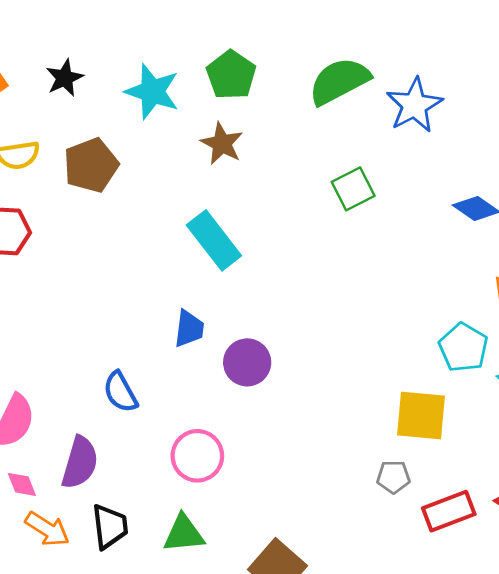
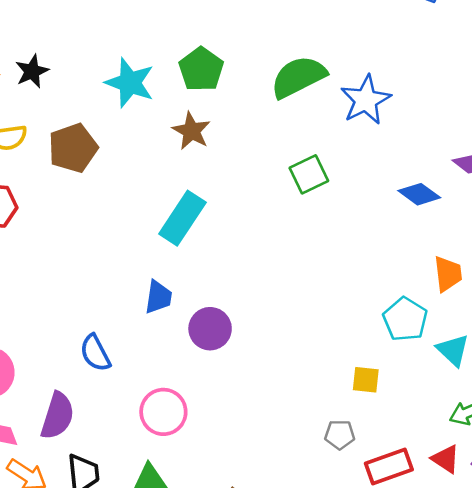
black star: (65, 78) -> (32, 71), moved
cyan rectangle: (214, 240) -> (182, 218), turned 70
yellow square: (421, 415) -> (366, 380), size x0.6

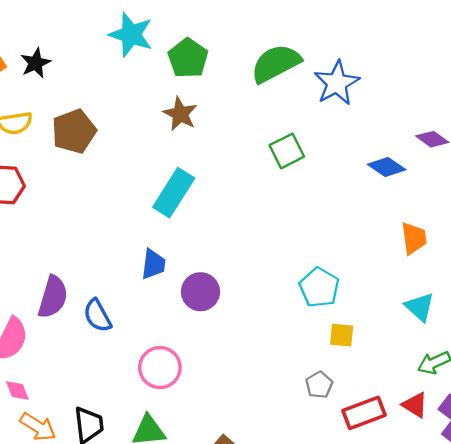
cyan star: (130, 83) -> (131, 35), moved
cyan pentagon: (405, 319) -> (319, 287), moved
purple semicircle: (57, 416) -> (53, 297), moved
gray pentagon: (340, 435) -> (319, 385), turned -30

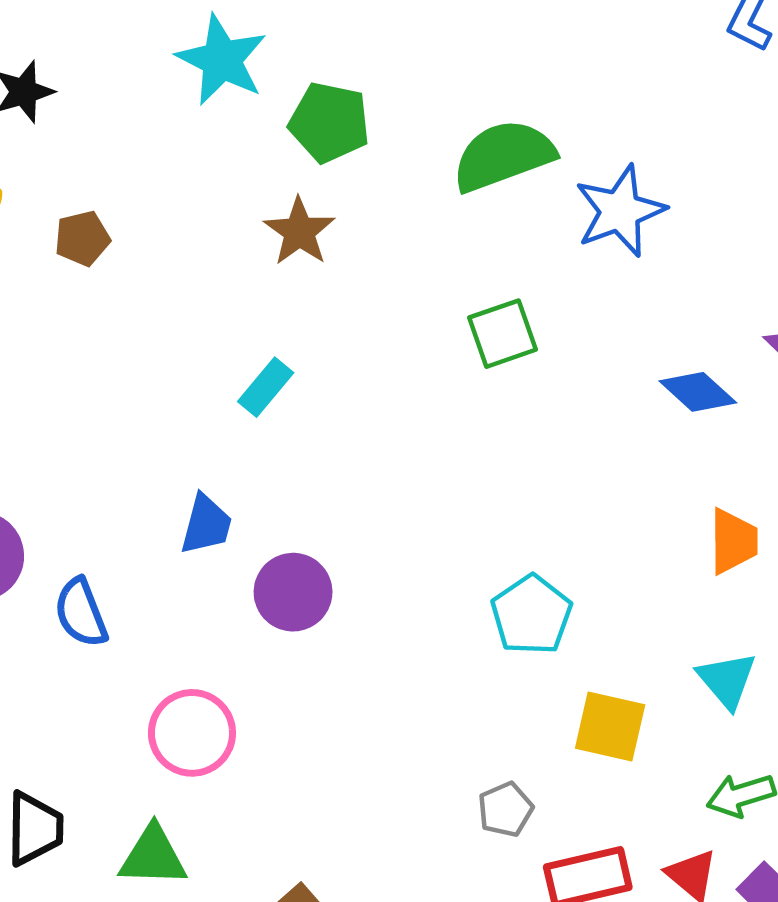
green pentagon: (188, 58) -> (329, 122), turned -30
brown pentagon: (74, 131) -> (82, 238), size x0.6
cyan rectangle: (174, 193) -> (266, 387), size x0.6
yellow square: (342, 335) -> (610, 726), moved, size x1.4

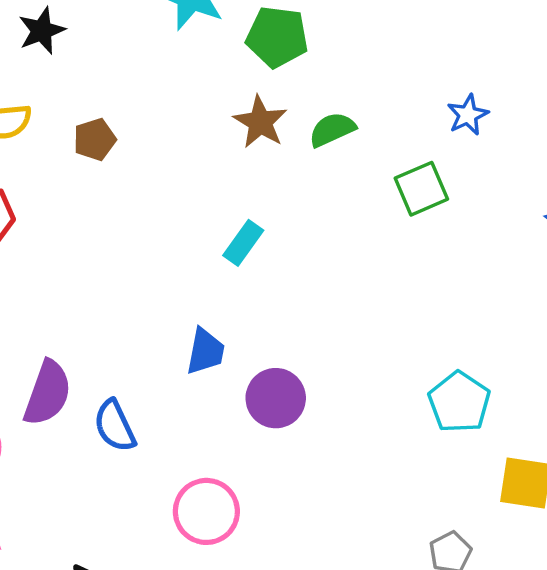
green semicircle: (503, 156) -> (332, 130), moved, size x0.6
blue star: (620, 211) -> (468, 115), moved, size x0.6

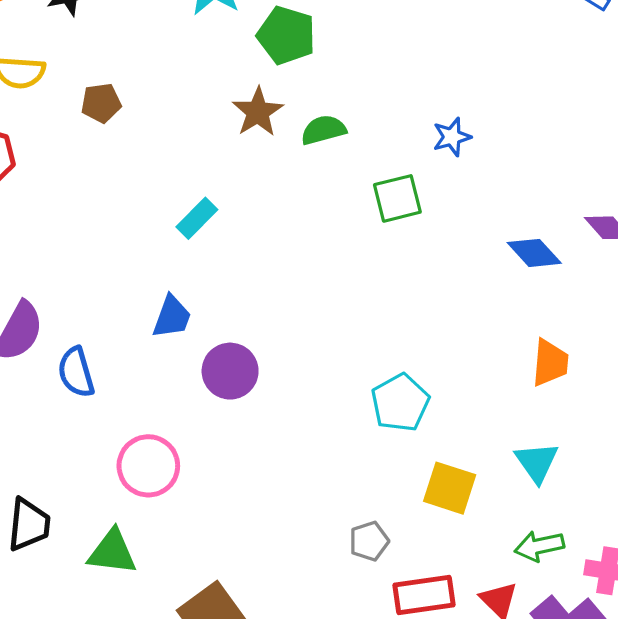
cyan rectangle: (243, 243) -> (197, 218), moved

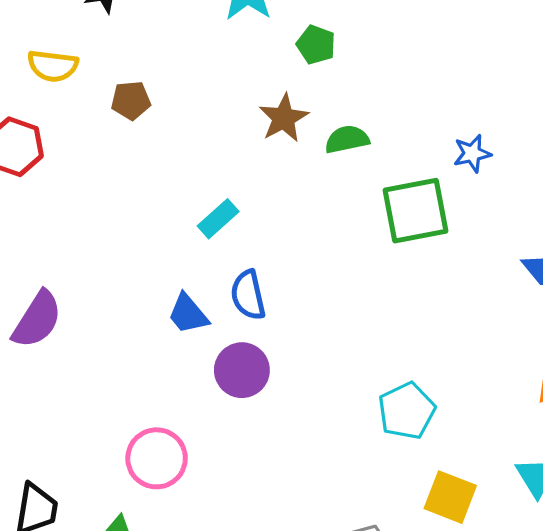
green pentagon: (286, 35) -> (316, 45), size x0.7
green square: (397, 198) -> (415, 211), size x1.4
blue trapezoid: (172, 317) -> (188, 314), turned 117
blue semicircle: (76, 372) -> (248, 295), moved

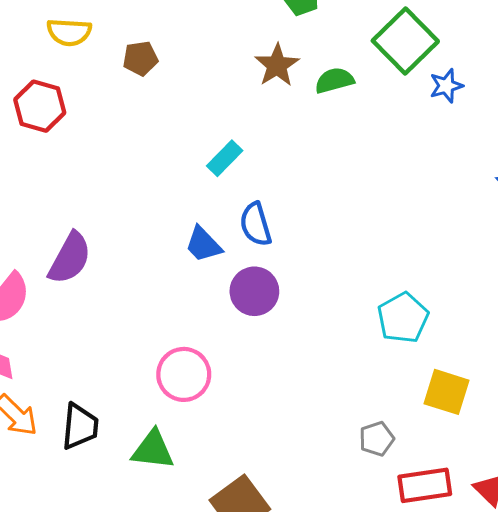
green square: (415, 211) -> (405, 41), moved, turned -30

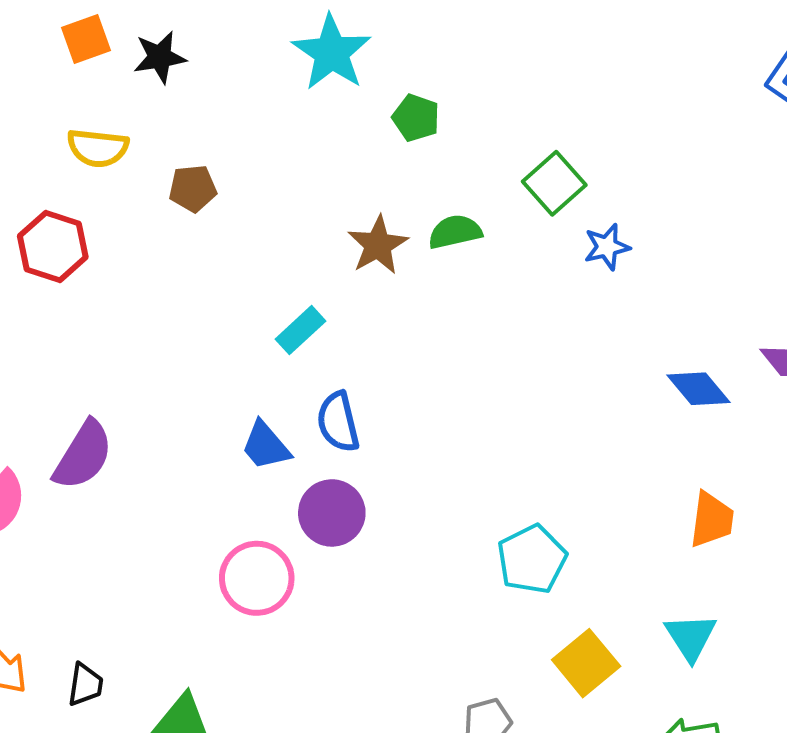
green square: (405, 41) -> (554, 183), size x0.7
brown star: (277, 65) -> (378, 245), moved
pink circle: (184, 374) -> (257, 578), moved
yellow square: (447, 392) -> (586, 663), turned 30
black trapezoid: (80, 426) -> (85, 685), size x0.7

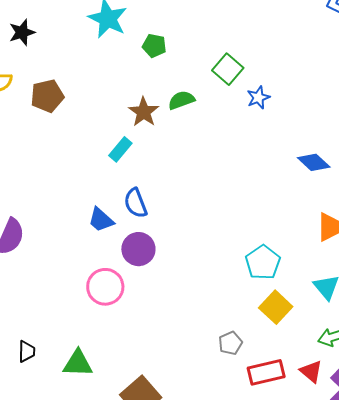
brown pentagon: (193, 188) -> (47, 96), size x1.4
cyan rectangle: (301, 330) -> (120, 149), moved
cyan pentagon: (532, 559) -> (263, 262), moved

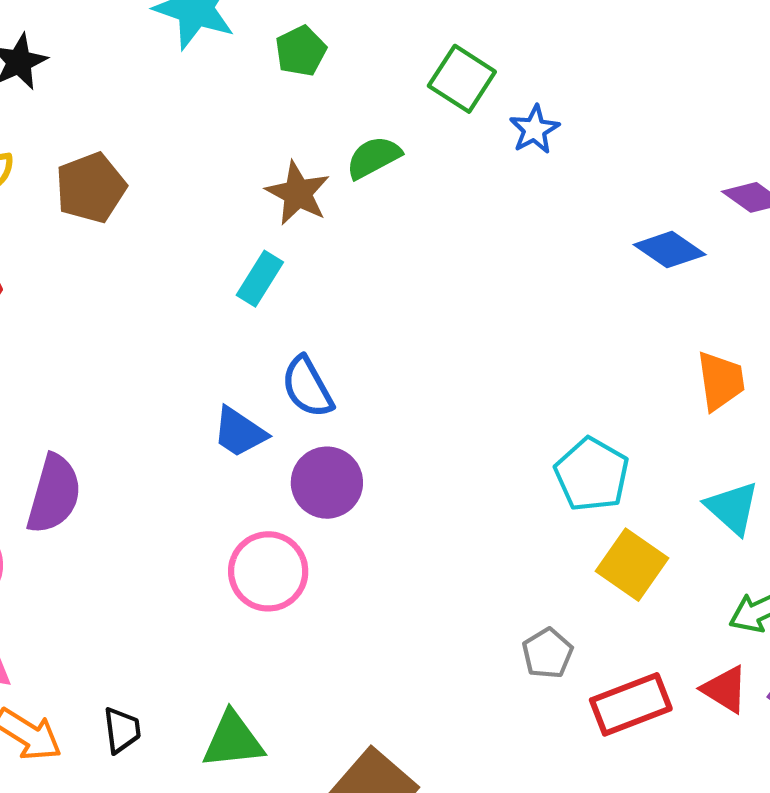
green pentagon: (154, 46) -> (301, 51), turned -30

